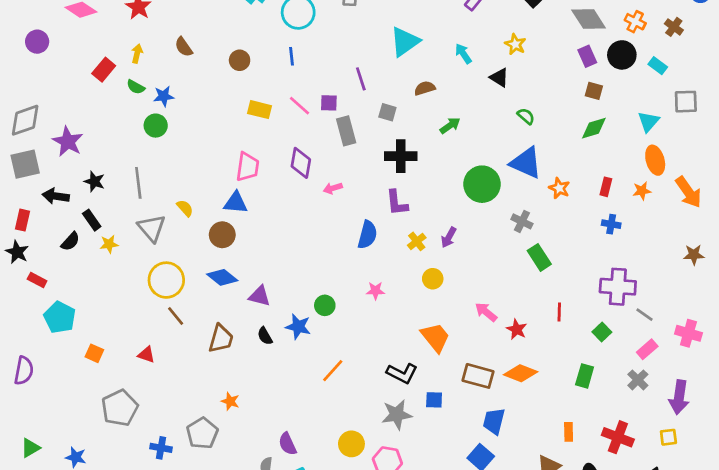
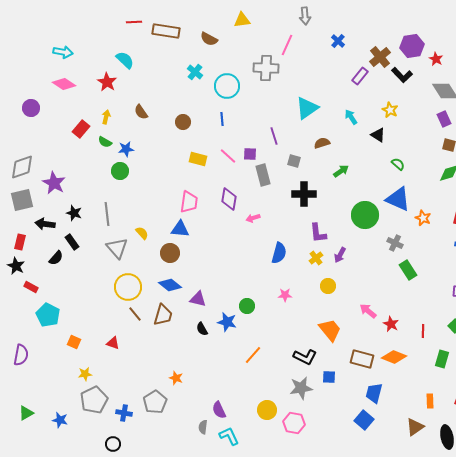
purple L-shape: (397, 203) -> (318, 233), moved
yellow star: (109, 244) -> (85, 374), moved
red line: (559, 312) -> (423, 331), moved
brown trapezoid: (221, 339) -> (163, 315), moved
gray pentagon: (120, 408) -> (94, 400), moved

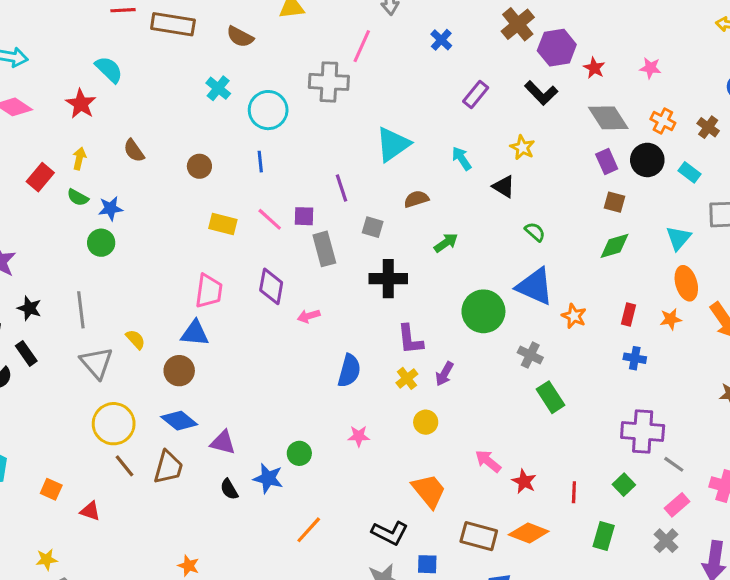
brown cross: (380, 57) -> (518, 24), moved
orange square: (74, 342) -> (51, 489), moved

